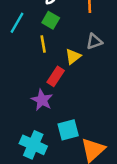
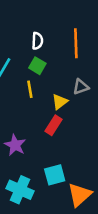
red rectangle: (56, 76) -> (54, 125), moved
purple star: (42, 100) -> (15, 145), moved

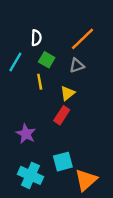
white semicircle: (37, 41) -> (36, 38), moved
orange line: (76, 43) -> (83, 39), turned 48
gray triangle: (81, 87) -> (77, 65), moved

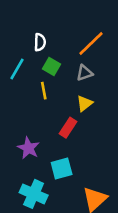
yellow triangle: (67, 93) -> (85, 103), moved
cyan square: (63, 162) -> (62, 168), moved

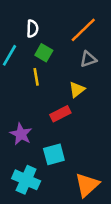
gray triangle: (85, 73) -> (88, 59), moved
red rectangle: (68, 128) -> (60, 114), turned 30

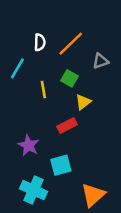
orange line: (83, 30) -> (71, 44), moved
green square: (44, 53) -> (70, 78), moved
gray triangle: (88, 59) -> (101, 61), moved

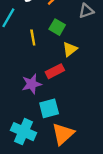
purple star: (29, 145) -> (32, 84), moved, turned 30
orange triangle: (93, 195) -> (63, 134), moved

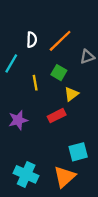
purple star: (32, 84) -> (18, 120), moved
cyan square: (49, 108) -> (78, 152), moved

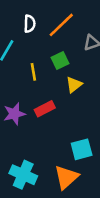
green square: (59, 73) -> (60, 60), turned 35
red rectangle: (57, 116) -> (45, 109), moved

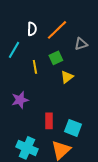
red rectangle: (45, 109) -> (49, 121), moved, turned -63
cyan square: (82, 149) -> (73, 128), turned 36

